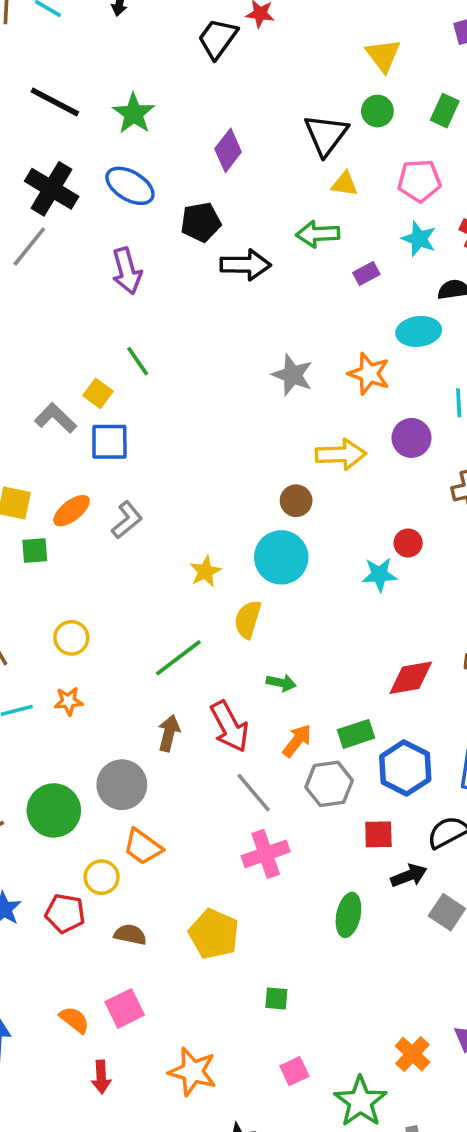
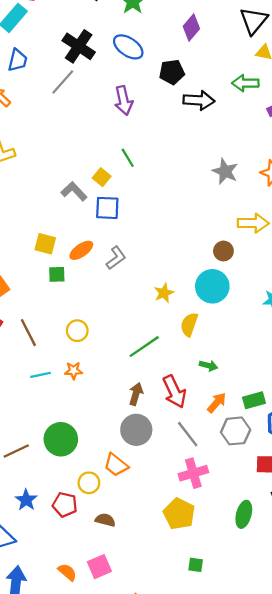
gray circle: (122, 785) -> (136, 430), moved
yellow pentagon: (214, 934) -> (179, 514), moved

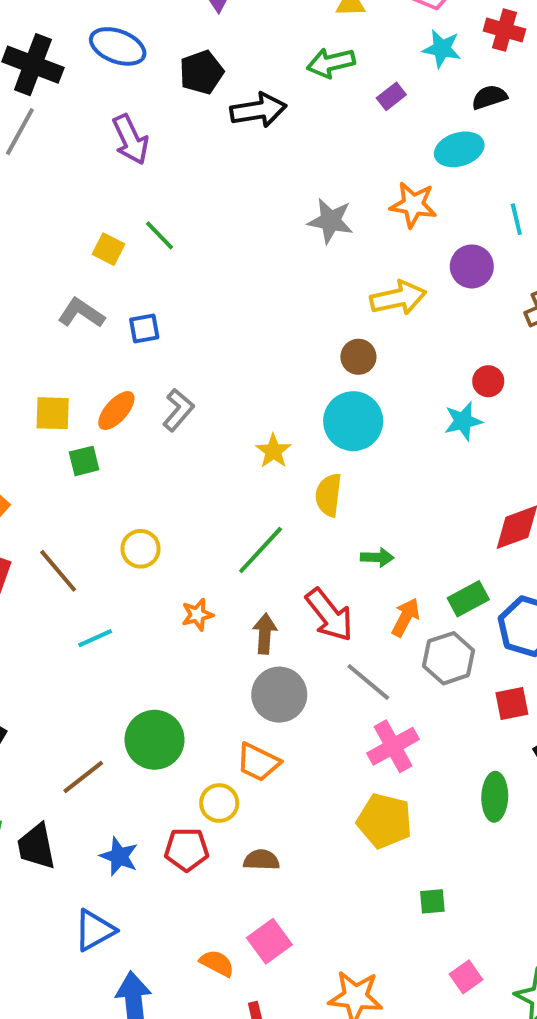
yellow square: (102, 177) -> (109, 249), moved
blue square: (107, 208) -> (144, 328), size x0.7
orange star: (74, 371) -> (197, 615), moved

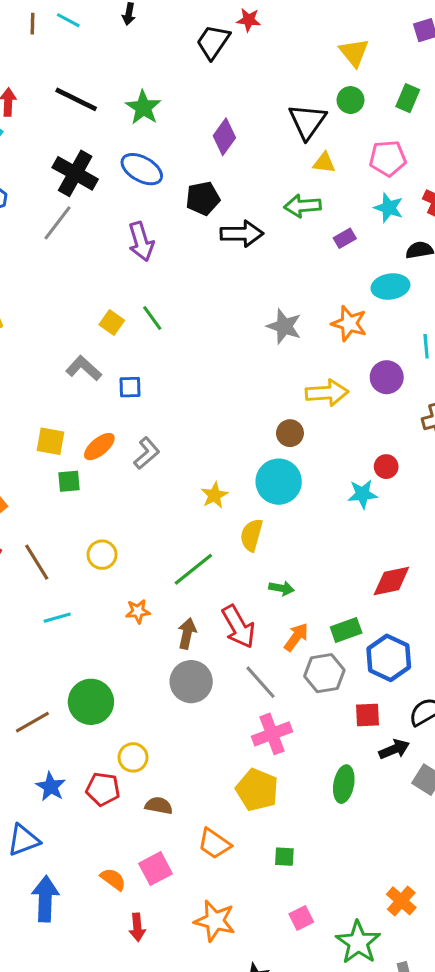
orange trapezoid: (258, 762) -> (214, 844), moved

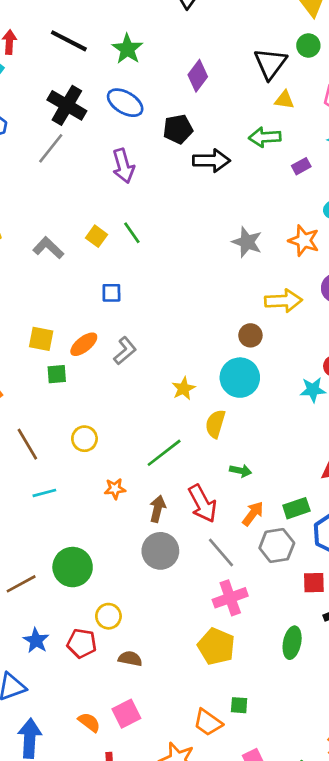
gray L-shape: (84, 368) -> (48, 248), moved
orange trapezoid: (214, 844) -> (208, 722), moved

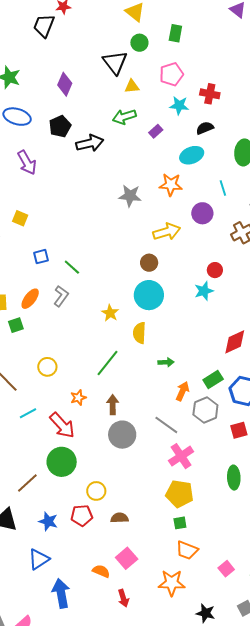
green line: (132, 233) -> (72, 267), moved
red arrow: (203, 504) -> (62, 425), moved
green square: (239, 705) -> (180, 523), moved

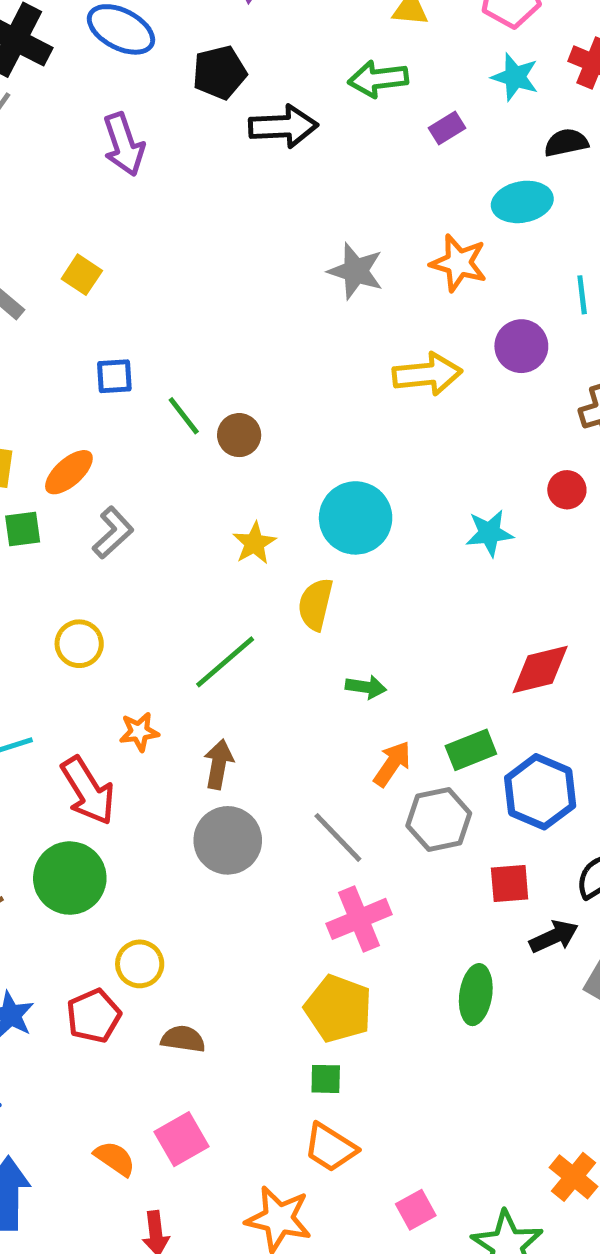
brown circle: (149, 263) -> (239, 435), moved
red circle: (215, 270) -> (567, 490), moved
gray L-shape: (61, 296) -> (113, 533), moved
red pentagon: (82, 515) -> (94, 1016), turned -30

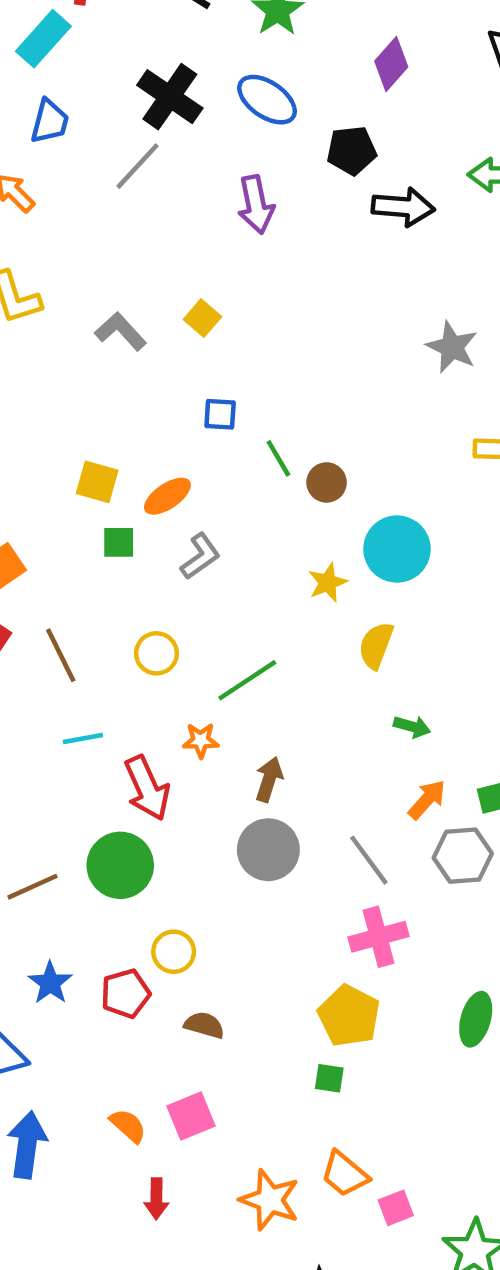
cyan circle: (356, 518) -> (397, 549), moved
green line: (225, 662) -> (247, 680), moved
orange trapezoid: (330, 1148) -> (345, 1174), moved

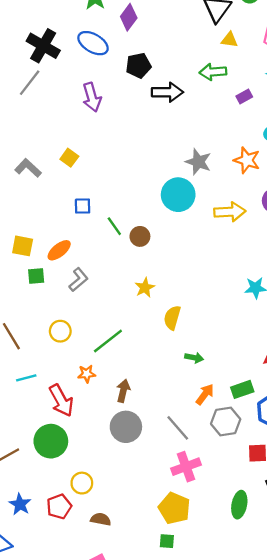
purple diamond: (391, 64) -> (129, 17), moved
cyan circle: (397, 549) -> (178, 195), moved

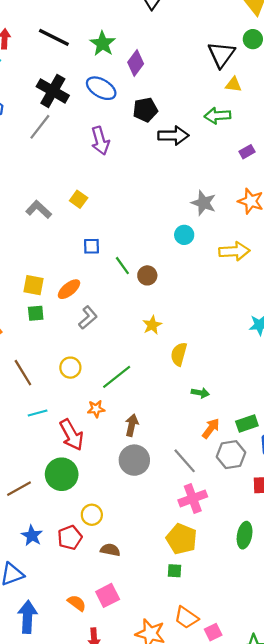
purple rectangle: (244, 96) -> (247, 152), moved
cyan circle: (178, 195) -> (184, 235), size x0.6
green square: (36, 276) -> (36, 313), moved

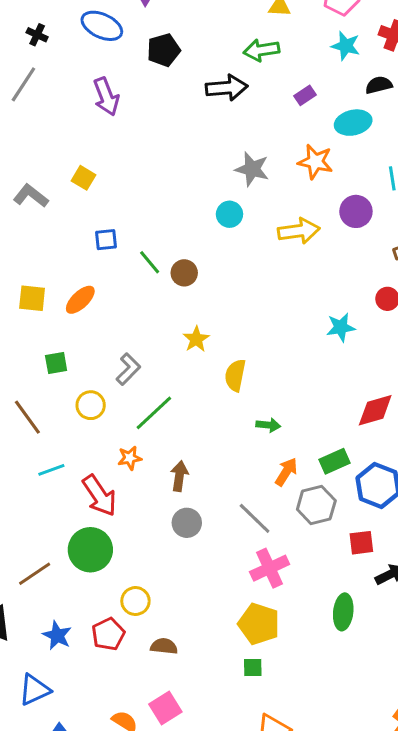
black cross: (53, 91) -> (37, 35), size x0.5
black arrow: (173, 136) -> (227, 88), moved
green square: (36, 313) -> (56, 363), moved
gray L-shape: (88, 318) -> (128, 369), moved
gray circle: (134, 460) -> (187, 523), size x0.7

